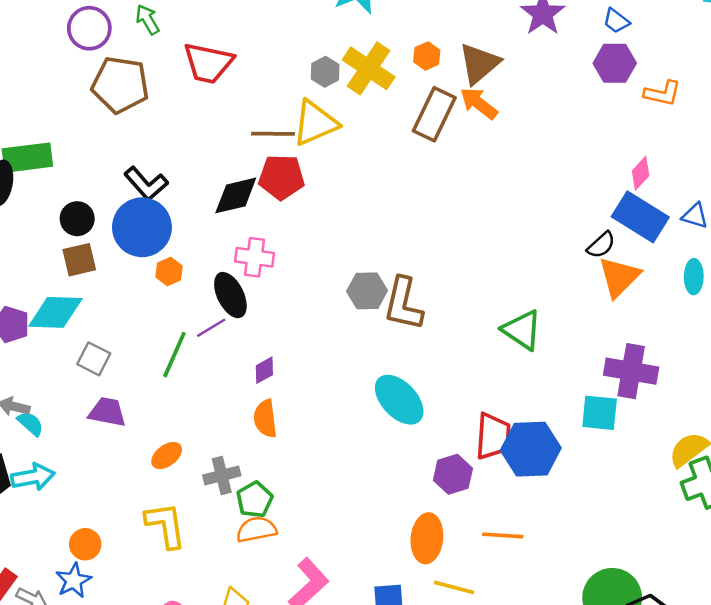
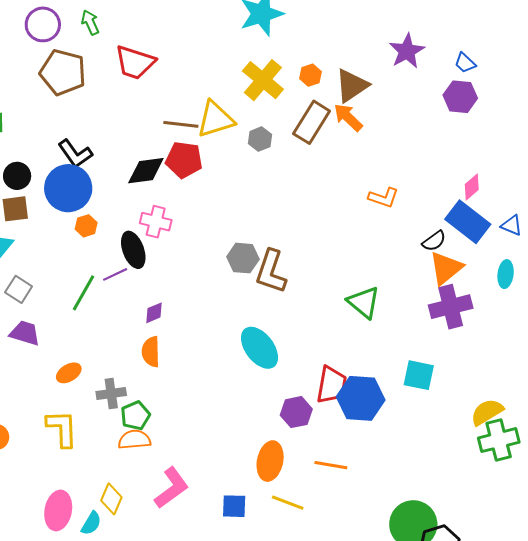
gray hexagon: (325, 72) -> (260, 139), moved
orange L-shape: (663, 93) -> (384, 198), moved
purple cross: (631, 371) -> (451, 307), moved, turned -30

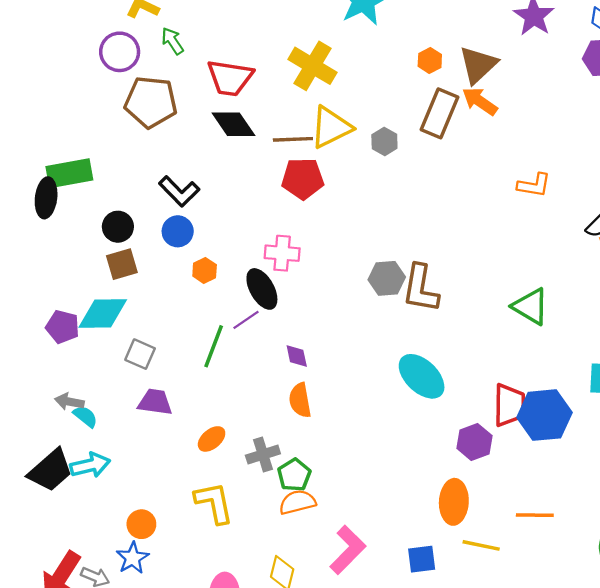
yellow cross: (263, 80) -> (313, 66), moved
black diamond: (146, 171) -> (234, 124), moved, turned 72
blue circle: (68, 188) -> (178, 231), size x0.6
purple diamond: (154, 313) -> (297, 356), turned -70
orange line: (331, 465) -> (535, 515), moved

